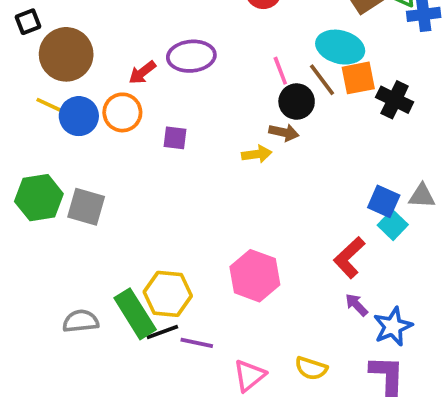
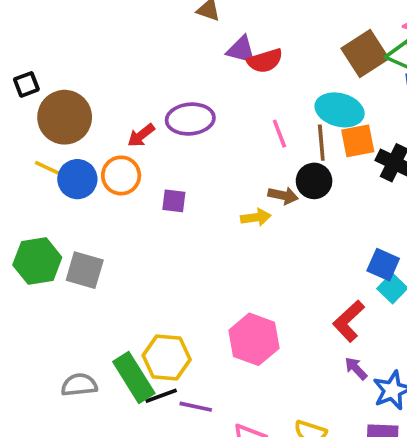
brown line: (322, 80) -> (321, 143), turned 32
black circle: (297, 102) -> (314, 181), moved

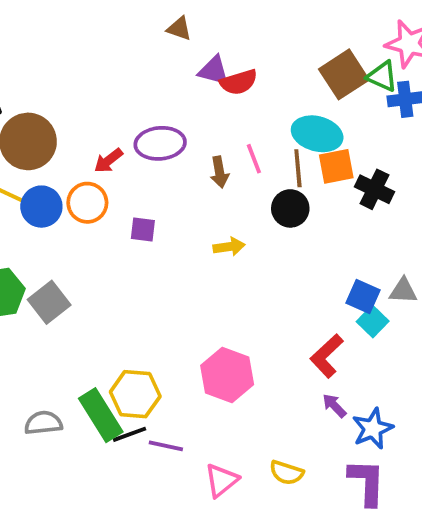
brown arrow: (283, 195) -> (219, 172), moved, turned 68
gray square: (85, 270) -> (49, 302), turned 36

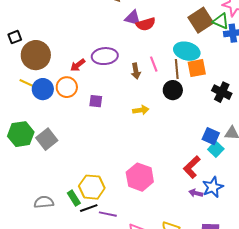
black cross: (375, 189) -> (222, 92), moved
purple arrow: (334, 406) -> (196, 193), turned -32
green rectangle: (101, 415) -> (74, 198), size x0.6
blue star: (373, 429) -> (213, 187), moved

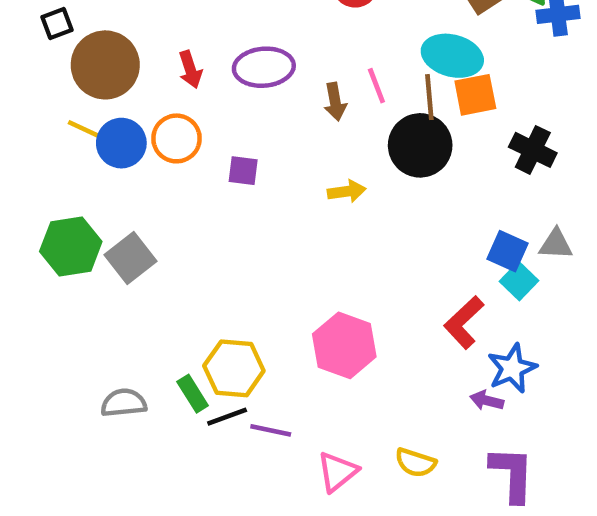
red arrow: (78, 65) -> (190, 70), moved, turned -70
black circle: (173, 90) -> (420, 145), size x1.4
purple arrow: (196, 193) -> (487, 401), moved

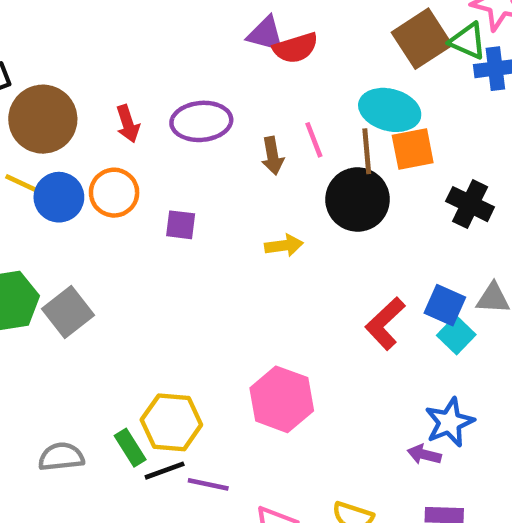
red L-shape: (464, 322) -> (385, 324), moved

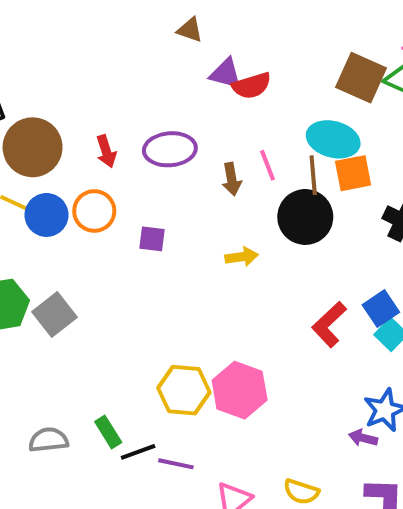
brown square: (422, 39) -> (361, 78), turned -33
blue square: (445, 305) -> (381, 309), turned 32
yellow hexagon: (171, 422) -> (184, 390), moved

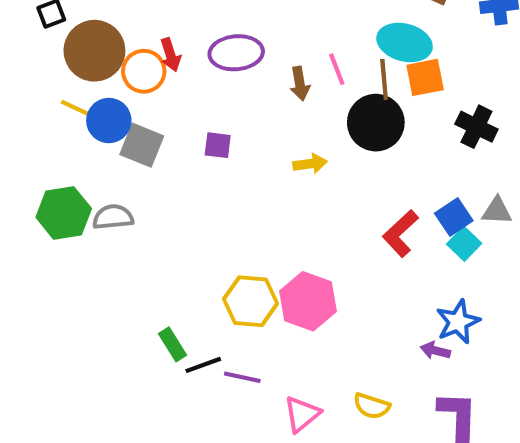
orange circle: (94, 211) -> (144, 71), moved
gray square: (54, 314) -> (142, 145), moved, turned -30
gray semicircle: (48, 440) -> (113, 217), moved

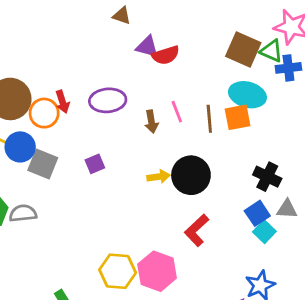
cyan ellipse: (405, 42) -> (247, 95), moved
black circle: (376, 123) -> (191, 175), moved
black cross: (476, 127) -> (267, 177), moved
purple square: (218, 145) -> (95, 164), turned -30
red L-shape: (400, 233) -> (197, 230), moved

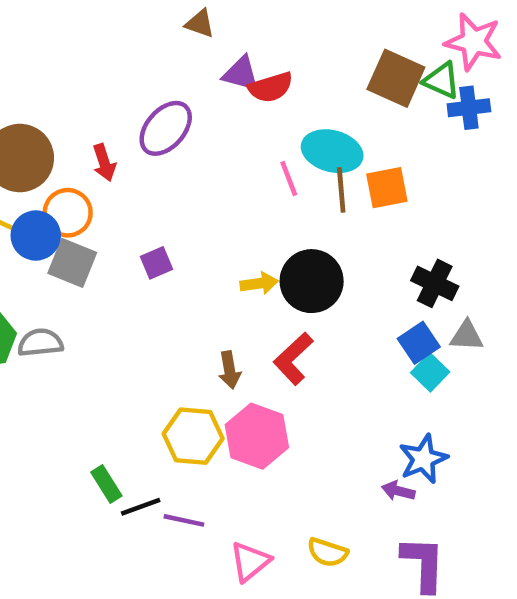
cyan ellipse: (247, 95) -> (332, 151), moved
purple ellipse: (108, 100) -> (166, 128), moved, turned -44
orange circle: (44, 113) -> (68, 213), moved
brown arrow: (151, 122) -> (230, 370), moved
red L-shape: (197, 230) -> (293, 359), moved

